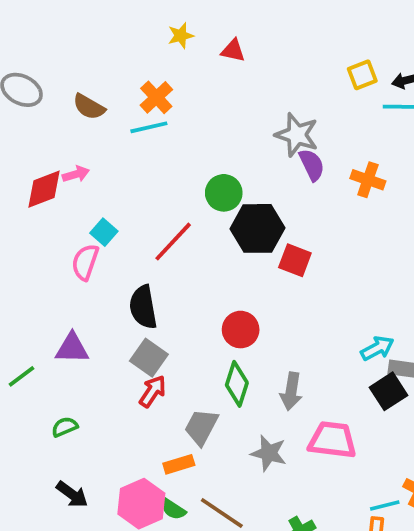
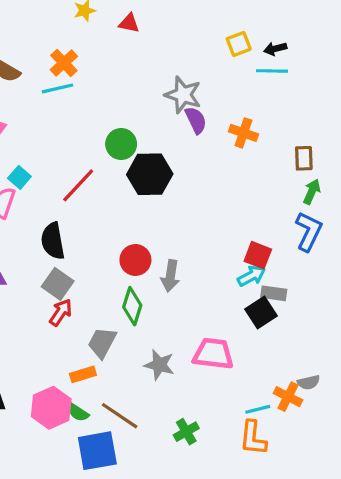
red square: (295, 260) -> (258, 255), moved
gray arrow: (291, 391) -> (170, 276), moved

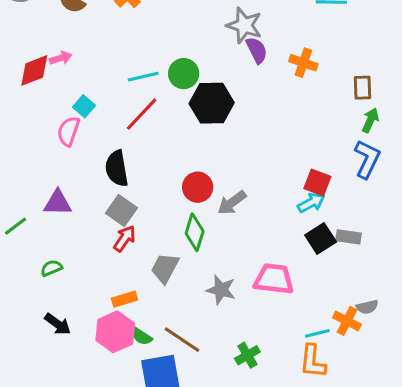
cyan line: (58, 88) -> (143, 77), moved
gray arrow: (170, 276) -> (232, 203), turned 44
gray rectangle: (274, 293) -> (349, 237), moved
orange rectangle: (83, 374) -> (125, 299), moved

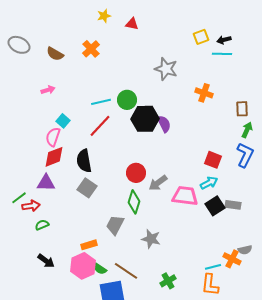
purple semicircle: (257, 50) -> (164, 124), moved
red diamond: (34, 70) -> (54, 157), moved
red square: (317, 182) -> (213, 160), moved
red arrow: (125, 238) -> (31, 206), moved, turned 48
pink trapezoid: (274, 279) -> (185, 196), moved

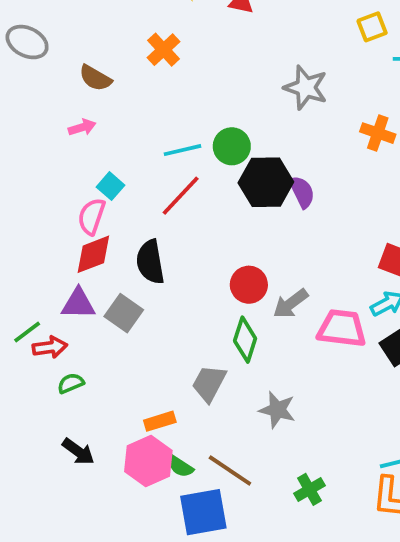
brown semicircle: (55, 54) -> (95, 78), moved
gray square: (87, 188) -> (124, 313), moved

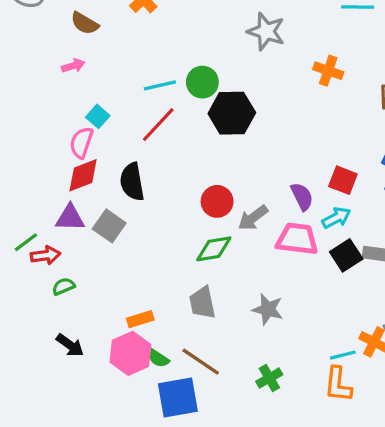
purple semicircle: (302, 192) -> (302, 197), moved
green diamond: (245, 340) -> (214, 249), turned 63
gray trapezoid: (209, 383) -> (202, 303), moved, turned -40
gray star: (277, 410) -> (268, 309), moved

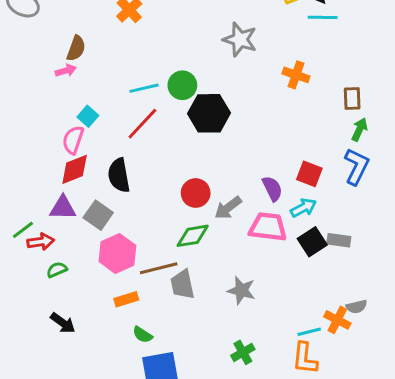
brown semicircle: (85, 23) -> (76, 48), moved, turned -100
pink hexagon: (130, 353) -> (117, 254), moved
brown line: (201, 362) -> (159, 268), moved, turned -48

